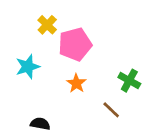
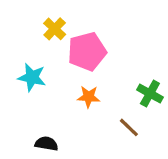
cyan star: (28, 67) -> (32, 77), turned 30
orange star: (76, 83) -> (89, 97), turned -30

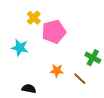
orange star: (89, 97) -> (57, 71), moved

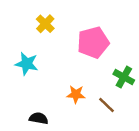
pink pentagon: (54, 32) -> (93, 42), moved

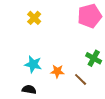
pink pentagon: (93, 42) -> (90, 16), moved
cyan star: (27, 64) -> (33, 64), moved

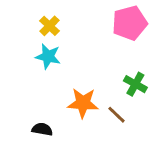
cyan star: (33, 64) -> (48, 56), moved
orange star: (57, 71) -> (83, 103), size x1.5

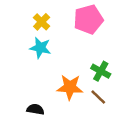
pink pentagon: (130, 23) -> (88, 19), moved
green cross: (135, 84) -> (101, 71), moved

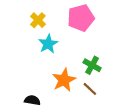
cyan star: (40, 48) -> (48, 44), moved, turned 30
orange star: (70, 87) -> (64, 80), turned -30

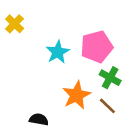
pink pentagon: (81, 18) -> (97, 47), moved
yellow cross: (38, 20) -> (15, 24), moved

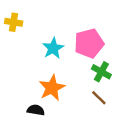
yellow cross: (15, 24) -> (14, 22), turned -35
orange star: (76, 95) -> (52, 88), moved

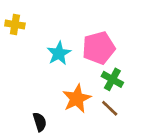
orange star: (52, 88) -> (77, 99), moved
black semicircle: (36, 110) -> (40, 122), turned 63

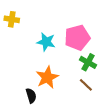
cyan star: (59, 53) -> (46, 42), turned -30
orange star: (77, 99) -> (47, 77), moved

